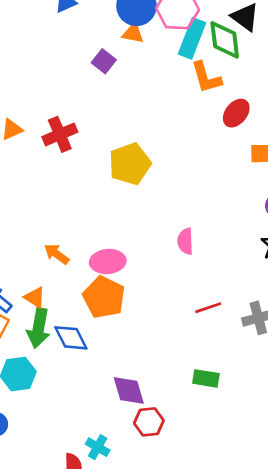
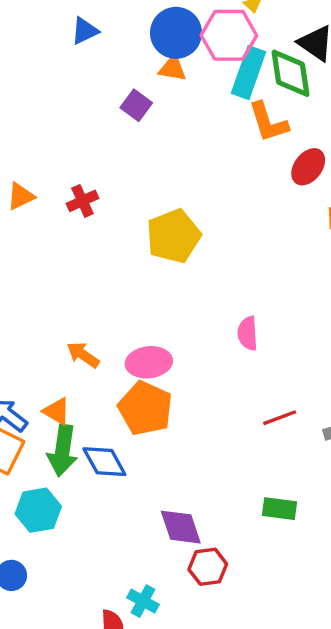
red cross: (60, 134) -> (82, 201), size x0.7

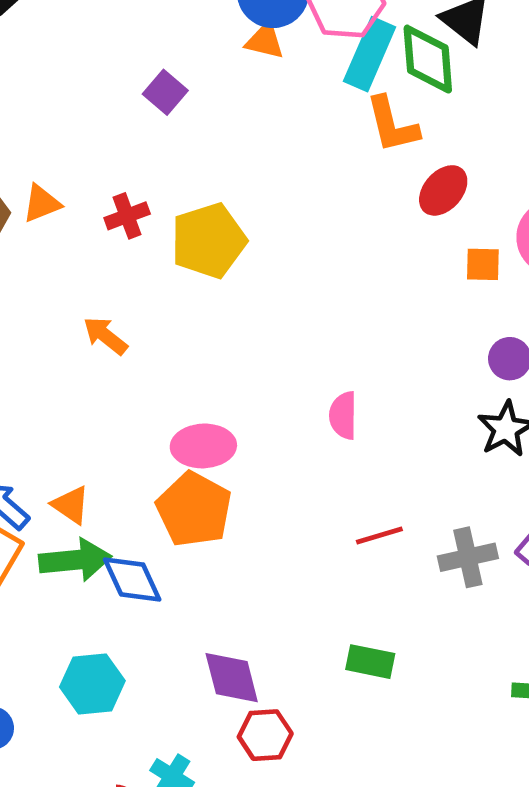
purple square: (136, 105) -> (165, 92), moved
yellow pentagon: (173, 236) -> (209, 241), moved
orange arrow: (83, 355) -> (105, 336), moved
green arrow: (63, 451) -> (75, 560), turned -108
cyan hexagon: (38, 510) -> (92, 684), moved

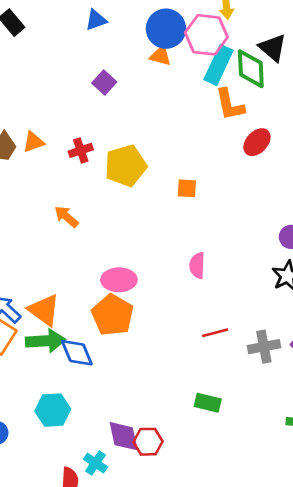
orange square: (483, 264) -> (187, 188), moved
orange triangle: (71, 505) -> (44, 310), size x1.5
purple diamond: (232, 678) -> (124, 436), moved

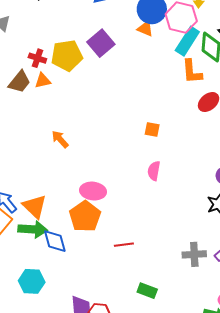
purple square: (104, 82) -> (101, 43), size x1.5
red cross: (81, 150) -> (37, 58), moved, turned 30
yellow pentagon: (126, 166) -> (67, 55), moved
pink semicircle: (197, 265) -> (154, 171), moved
red line: (215, 333) -> (124, 245), moved

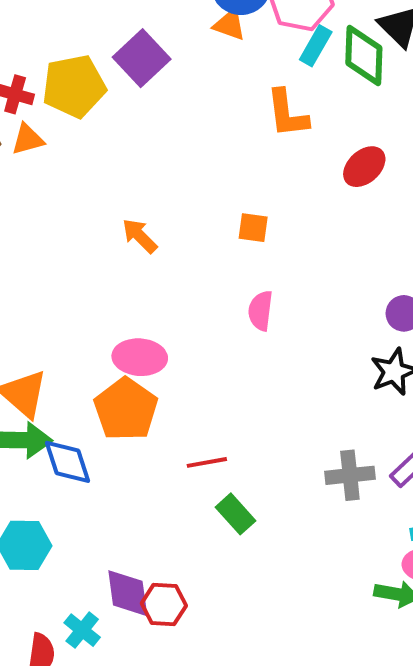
cyan rectangle: (187, 41) -> (316, 46), size x0.7
orange L-shape: (192, 72) -> (287, 114), moved
orange arrow: (60, 139) -> (140, 236), moved
green rectangle: (147, 291) -> (236, 514), moved, turned 30

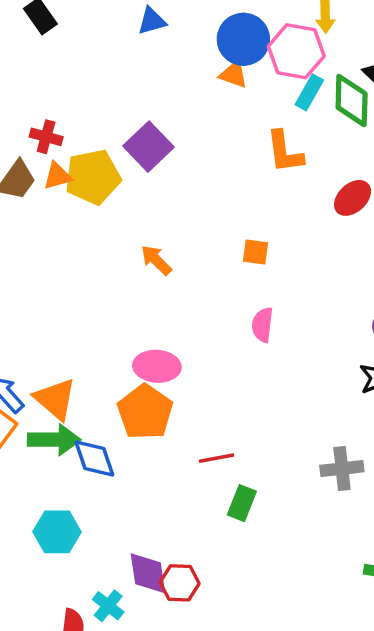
purple square: (142, 58) -> (149, 147), moved
yellow pentagon: (74, 86) -> (93, 177), moved
green rectangle: (236, 514) -> (242, 503), turned 64

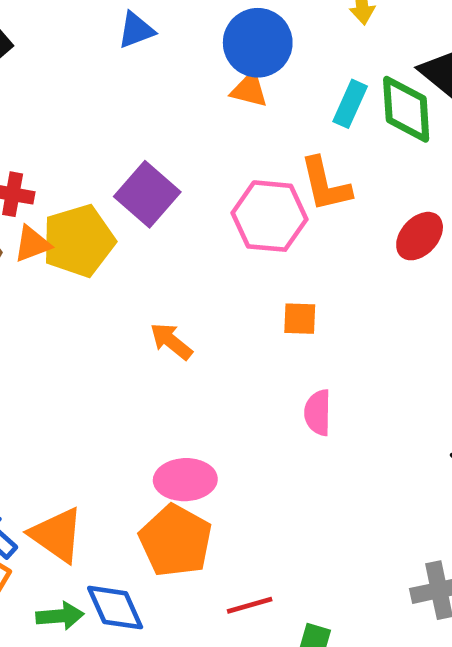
pink hexagon: (296, 51) -> (270, 216), moved
green arrow: (54, 440) -> (60, 616), moved, size x0.7
red line: (216, 458) -> (250, 605), moved

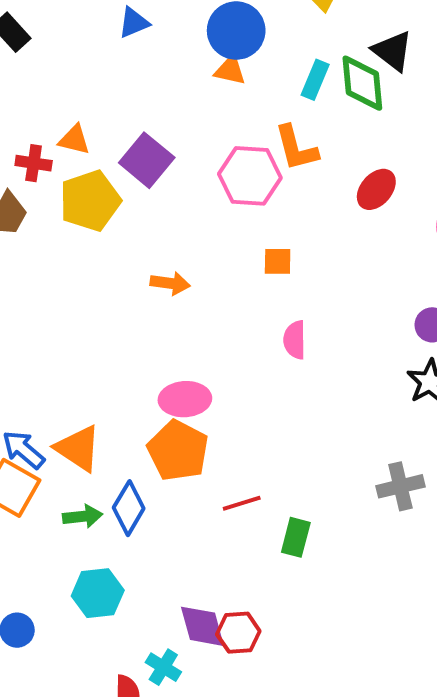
orange triangle: (32, 244) -> (74, 140), moved, turned 36
orange arrow: (171, 341) -> (170, 283), turned 150
blue diamond: (115, 608) -> (129, 508), turned 56

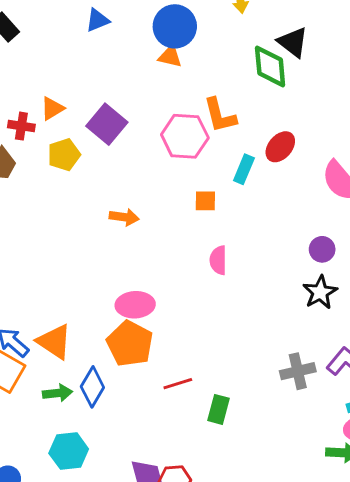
cyan rectangle: (315, 80) -> (244, 169), moved
orange triangle: (74, 140) -> (52, 108), turned -45
yellow pentagon: (90, 201) -> (64, 155), size x0.7

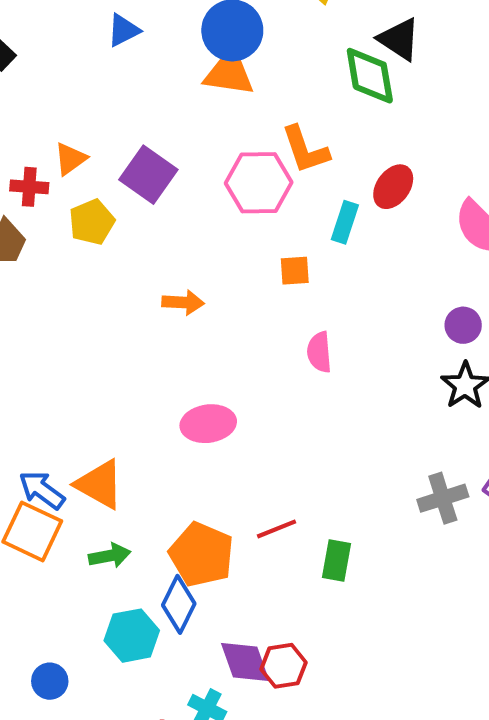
orange triangle: (170, 56) -> (229, 73), size x1.5
orange pentagon: (130, 344) -> (202, 554), moved
blue diamond: (92, 387) -> (179, 604), moved

